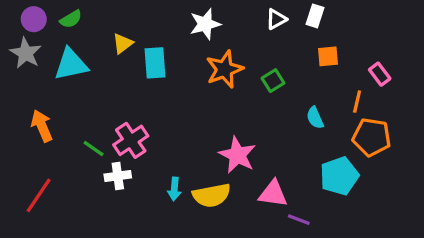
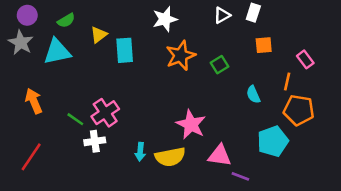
green semicircle: (71, 19) -> (66, 20), moved

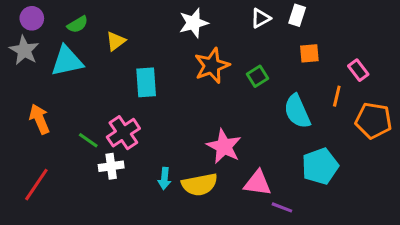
cyan rectangle: (125, 50) -> (146, 82), moved
cyan semicircle: (253, 95) -> (297, 111), size x1.6
orange pentagon: (299, 110) -> (373, 120), moved

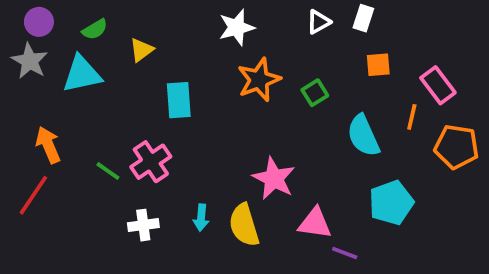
pink rectangle: (358, 70) -> (438, 85), size x1.4
white cross: (111, 166) -> (143, 225), moved
red line: (36, 185) -> (33, 195), moved
yellow semicircle: (200, 185) -> (244, 225), turned 84

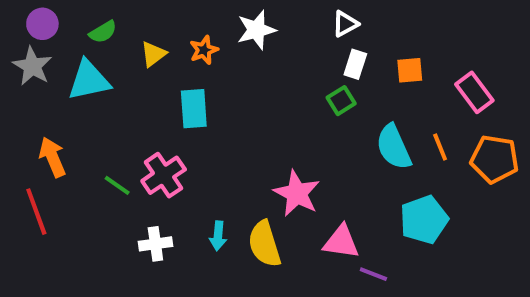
white rectangle: (363, 18) -> (355, 64), moved
orange star: (259, 80) -> (204, 50), moved, size x0.6
orange line: (412, 117) -> (440, 147), moved, turned -35
red line: (33, 195) -> (36, 212), turned -54

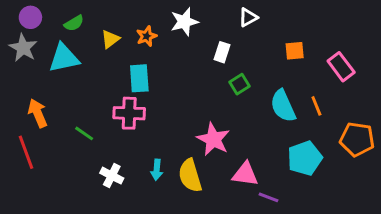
white rectangle: (355, 64) -> (222, 52), moved
green square: (341, 101) -> (239, 84), moved
orange pentagon: (495, 159) -> (357, 139), moved
pink cross: (164, 175) -> (129, 113), moved, turned 36
white cross: (155, 244) -> (112, 176), turned 35

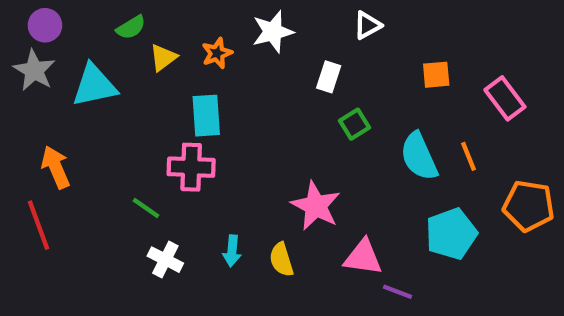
green semicircle: (74, 23) -> (131, 27), moved
green line: (84, 133) -> (146, 208), moved
yellow semicircle: (190, 176) -> (281, 260), size x0.7

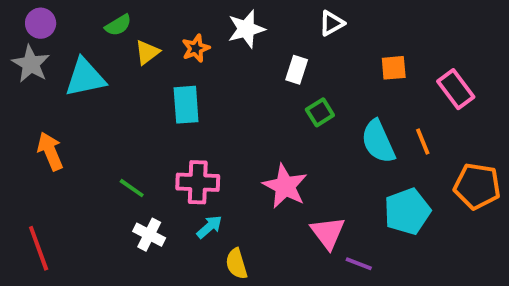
pink cross: (191, 167) -> (198, 182), moved
red line: (39, 225) -> (39, 248), moved
cyan arrow: (232, 251) -> (209, 227), turned -136
pink triangle: (363, 257) -> (328, 233), turned 45
yellow semicircle: (281, 260) -> (237, 264), moved

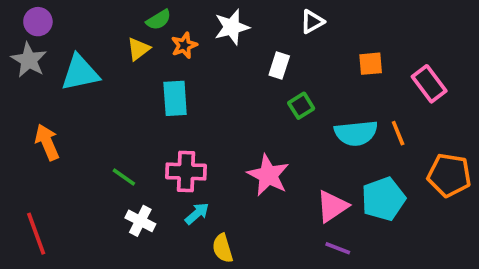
green semicircle: (118, 25) -> (159, 20), moved
cyan semicircle: (378, 142) -> (356, 133), turned -72
pink triangle: (328, 233) -> (332, 206), moved, turned 33

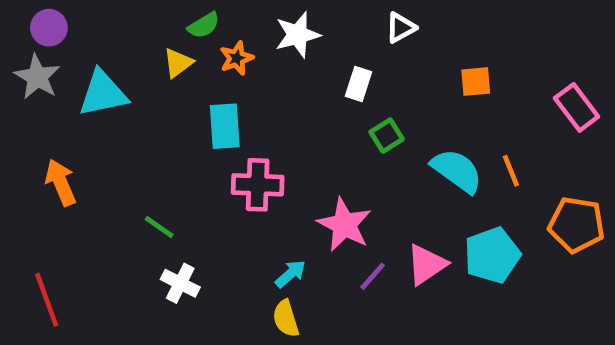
pink rectangle: (429, 84) -> (577, 107), moved
cyan semicircle: (356, 133) -> (457, 171), turned -138
pink cross: (186, 171) -> (258, 185), moved
cyan arrow: (197, 214) -> (290, 274), moved
purple line: (338, 248) -> (373, 276), moved, turned -70

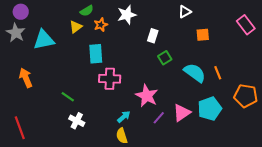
white triangle: (401, 28) -> (185, 12), moved
pink rectangle: (577, 107) -> (246, 25), moved

